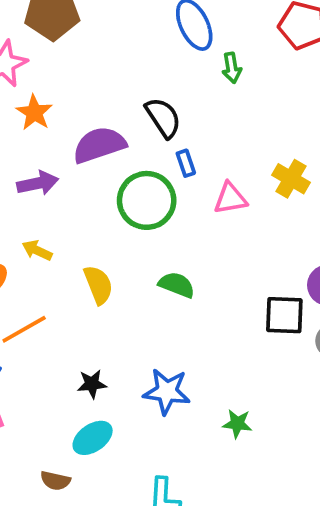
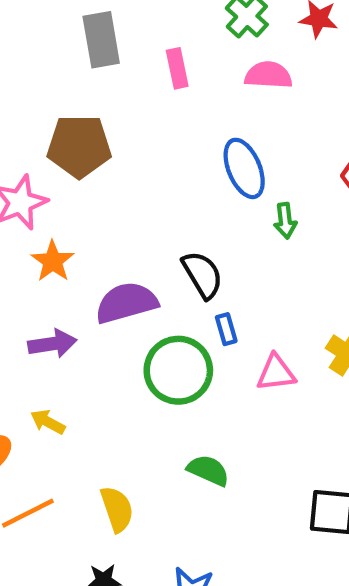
yellow semicircle: (98, 285) -> (117, 509), moved

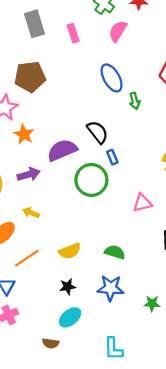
pink semicircle: (268, 75) -> (118, 31), turned -55
pink triangle: (276, 373) -> (142, 203), moved
green semicircle: (208, 470) -> (115, 252), moved
yellow semicircle: (117, 509) -> (70, 251), turned 95

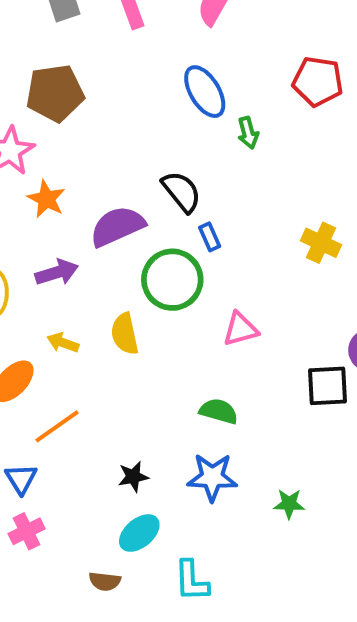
pink triangle: (142, 203) -> (241, 329), moved
yellow semicircle: (70, 251) -> (125, 334), moved, turned 100
cyan L-shape: (113, 349) -> (191, 581), moved

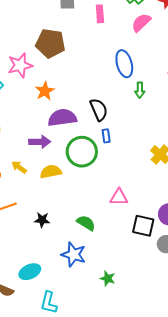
orange star: (46, 199) -> (45, 91), moved
purple arrow: (57, 272) -> (40, 142), moved
pink triangle: (241, 329) -> (119, 197), moved
yellow semicircle: (125, 334) -> (51, 172), turned 75
black star: (133, 477) -> (42, 220), moved

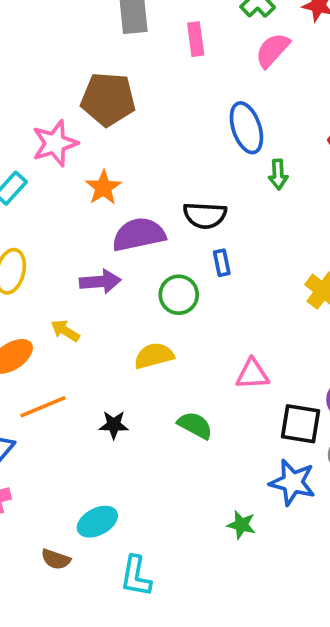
black semicircle: (99, 110) -> (205, 215), turned 120
green circle: (82, 152) -> (179, 295), size x0.7
yellow semicircle: (51, 172) -> (154, 356), moved
blue star: (74, 255) -> (292, 482), moved

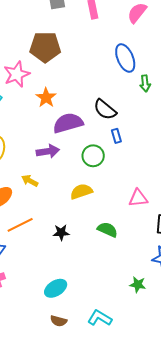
black semicircle: (205, 215) -> (105, 110), turned 40
brown semicircle: (56, 559) -> (59, 321), moved
cyan L-shape: (136, 576) -> (100, 318), moved, turned 115

